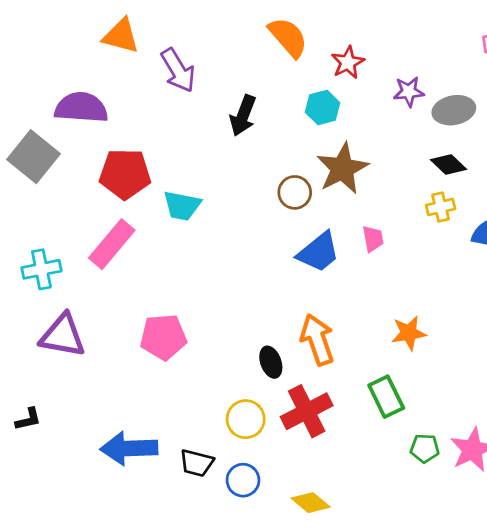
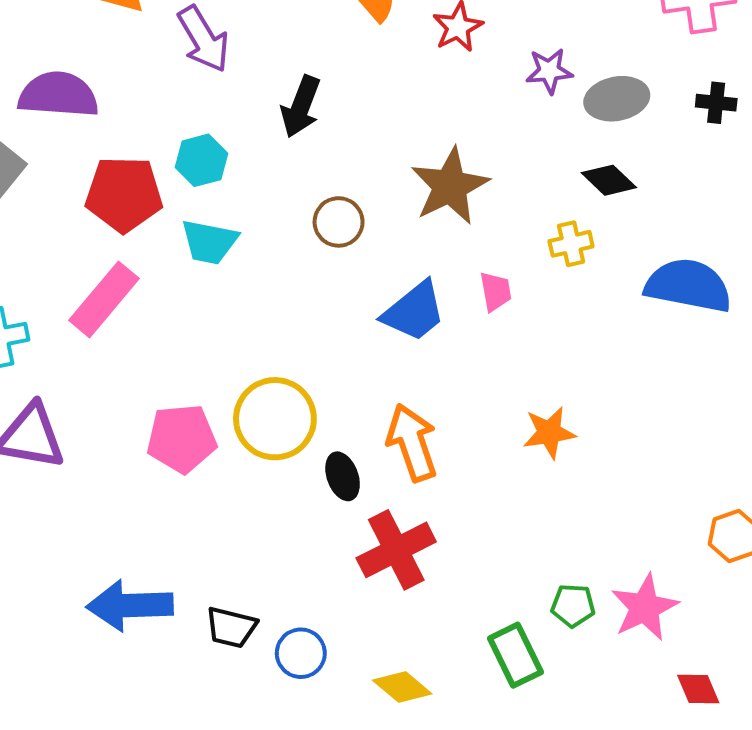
cyan hexagon: (323, 108) -> (201, 160), moved
brown circle: (295, 192) -> (339, 222), moved
yellow cross: (441, 207) -> (571, 244), moved
green rectangle: (386, 397) -> (515, 655), moved
yellow circle: (246, 419) -> (275, 419), moved, size x1.4

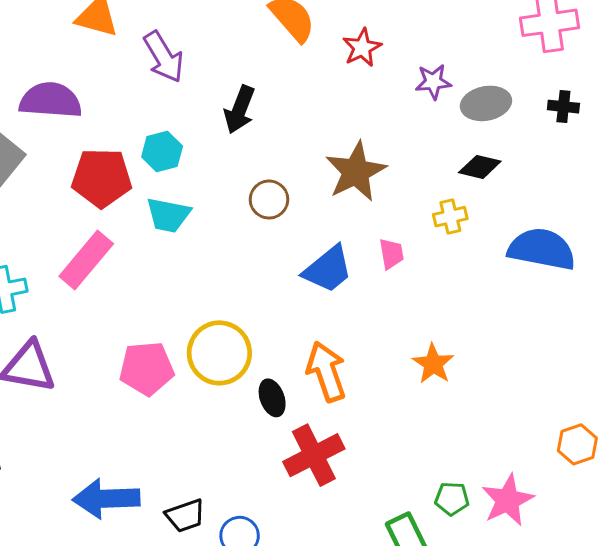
black diamond: (609, 180) -> (480, 167), turned -30
orange star: (549, 433) -> (433, 364), turned -30
black trapezoid: (231, 627) -> (185, 516), turned -33

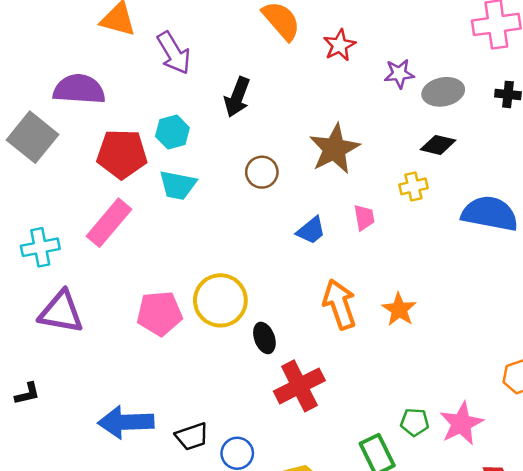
blue trapezoid: (328, 269) -> (311, 230), size x0.7
orange arrow: (326, 372) -> (340, 304), moved

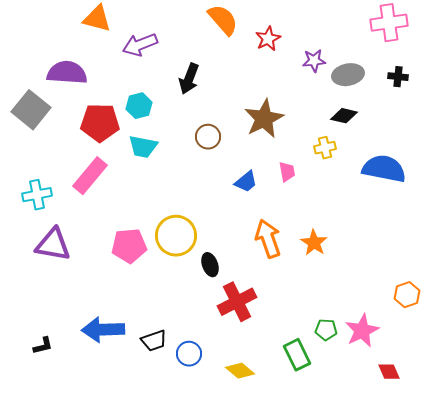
purple arrow: (174, 53) -> (140, 45), turned 100
black L-shape: (27, 394) -> (43, 346), moved

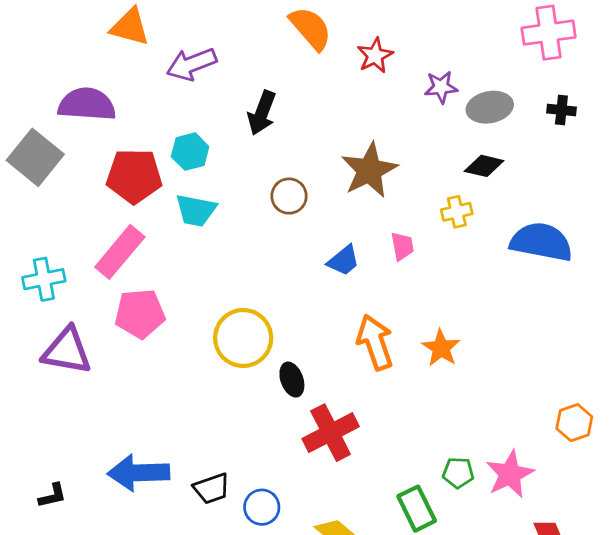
pink pentagon: (129, 246) -> (140, 314), moved

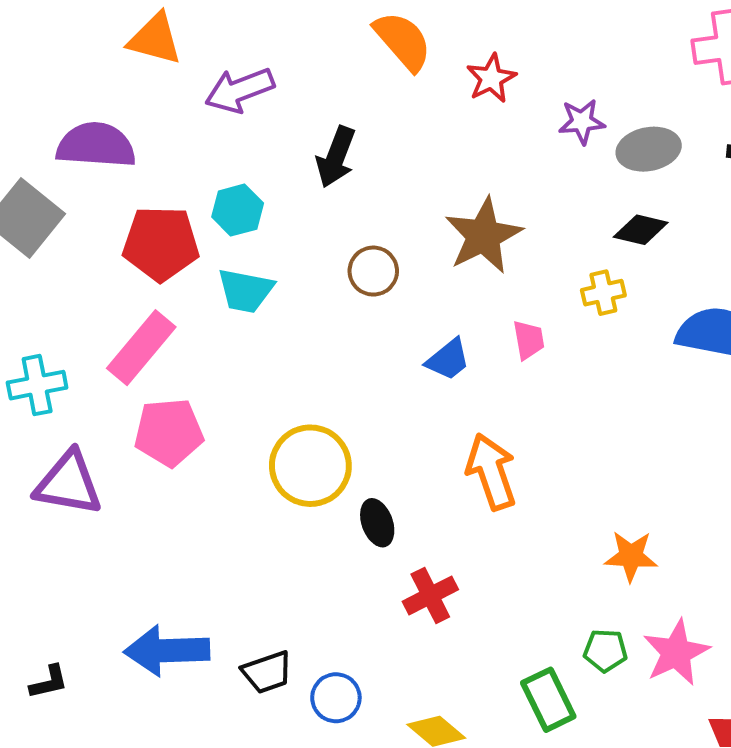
orange star: (441, 348) -> (631, 556), moved, turned -30
red cross: (331, 433) -> (430, 595), size x0.7

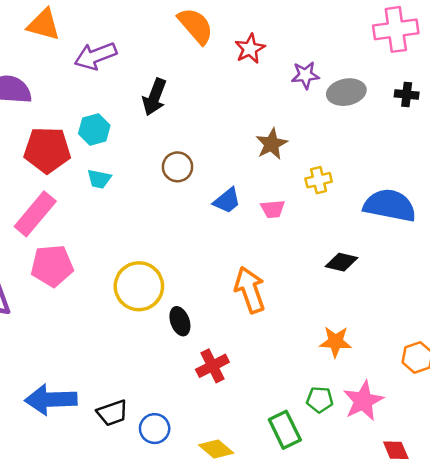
black diamond: (641, 230) -> (341, 262), moved
brown star: (483, 236) -> (272, 144), moved, size x0.7
cyan trapezoid: (245, 291) -> (99, 179), size x0.7
pink trapezoid: (529, 340) -> (273, 209), turned 95
blue trapezoid: (448, 360) -> (227, 201), moved

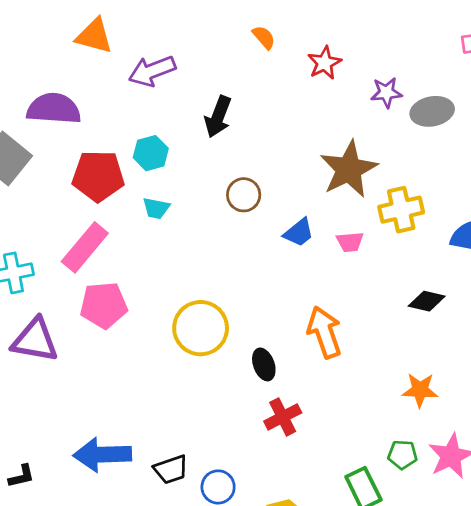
orange semicircle: (196, 26) -> (264, 37), size x0.6
brown star: (272, 144) -> (349, 169), size x1.6
yellow cross: (319, 180) -> (401, 210), size x1.5
black ellipse: (180, 321) -> (264, 364), moved

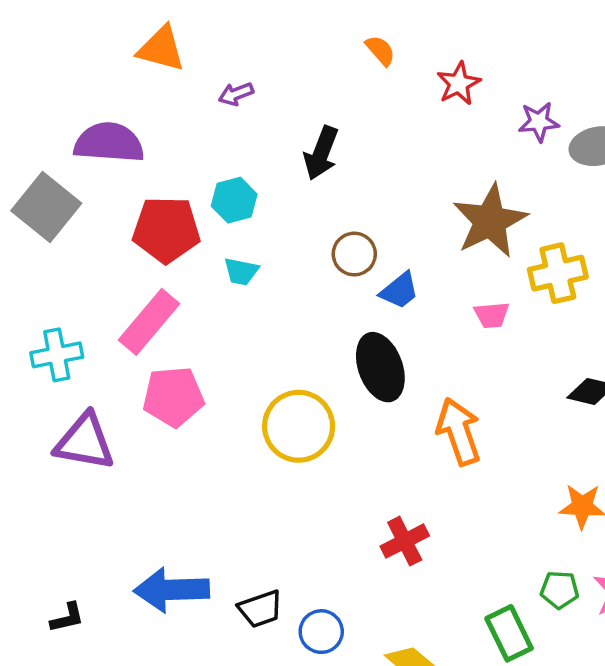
purple arrow: (152, 71) -> (236, 94), size x0.6
blue trapezoid: (299, 233) -> (399, 291), moved
black ellipse: (264, 364) -> (380, 367), moved, size x1.6

